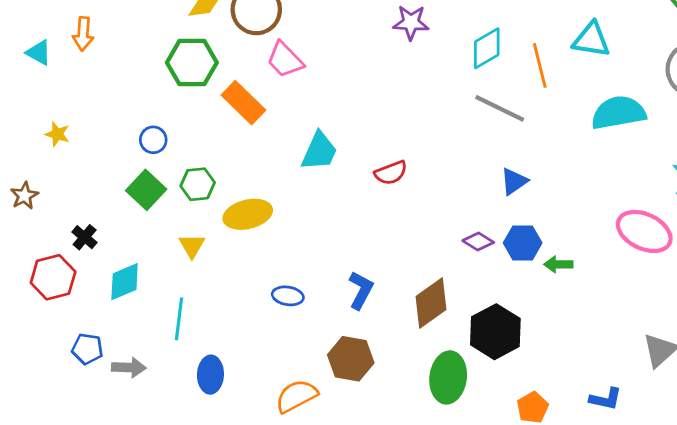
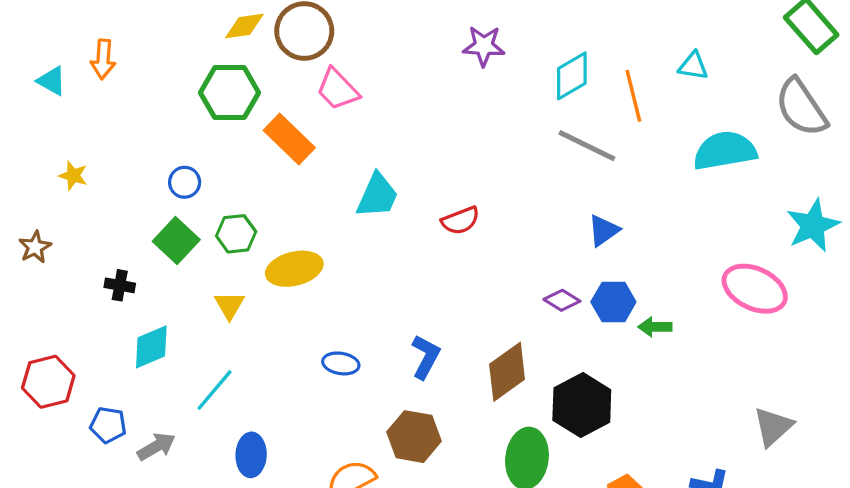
cyan triangle: (591, 40) -> (693, 66), size x0.7
black cross: (85, 237) -> (120, 285), moved, turned -30
red hexagon: (53, 277) -> (48, 382), moved
cyan line: (179, 319) -> (214, 390), turned 33
gray arrow: (129, 367) -> (156, 447), turned -32

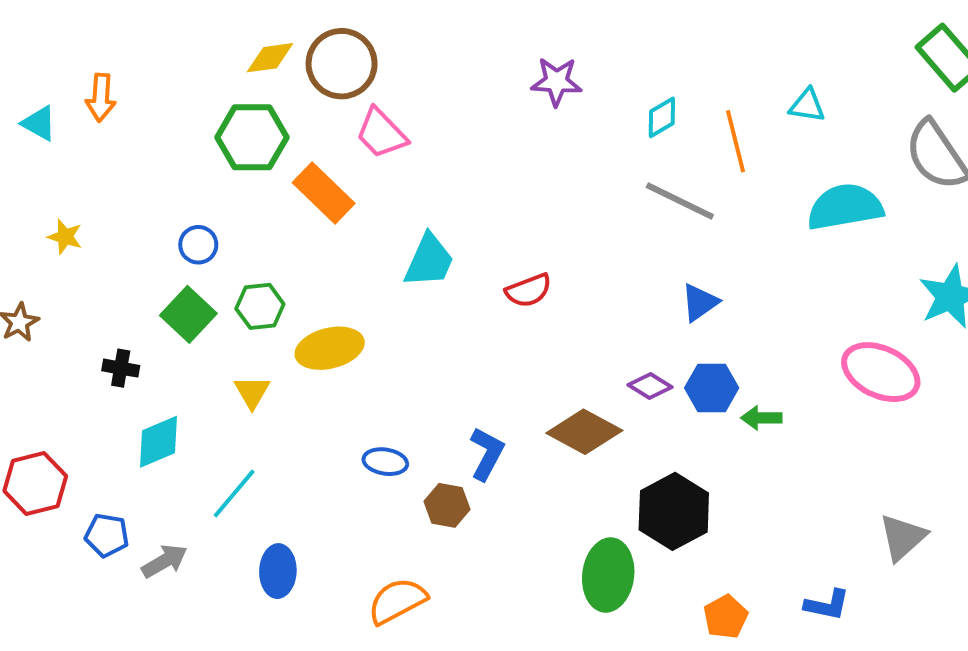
cyan diamond: (572, 76) -> (662, 117), size x0.7
brown diamond: (507, 372) -> (584, 432), moved, turned 64
brown hexagon: (414, 437) -> (447, 505), moved, size x0.7

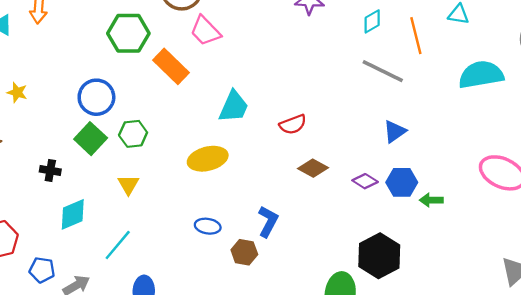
blue circle: (198, 245) -> (96, 97), size x1.6
yellow ellipse: (330, 348) -> (208, 159), moved
brown diamond: (584, 432) -> (313, 168), moved, size x0.7

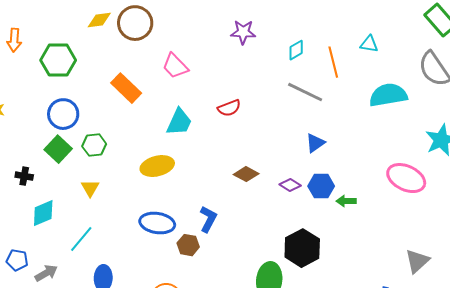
pink trapezoid: (205, 31) -> (175, 66), moved
green hexagon: (128, 33) -> (58, 60), moved
red semicircle: (293, 124) -> (229, 108), moved
blue ellipse: (208, 226) -> (157, 223), size x1.6

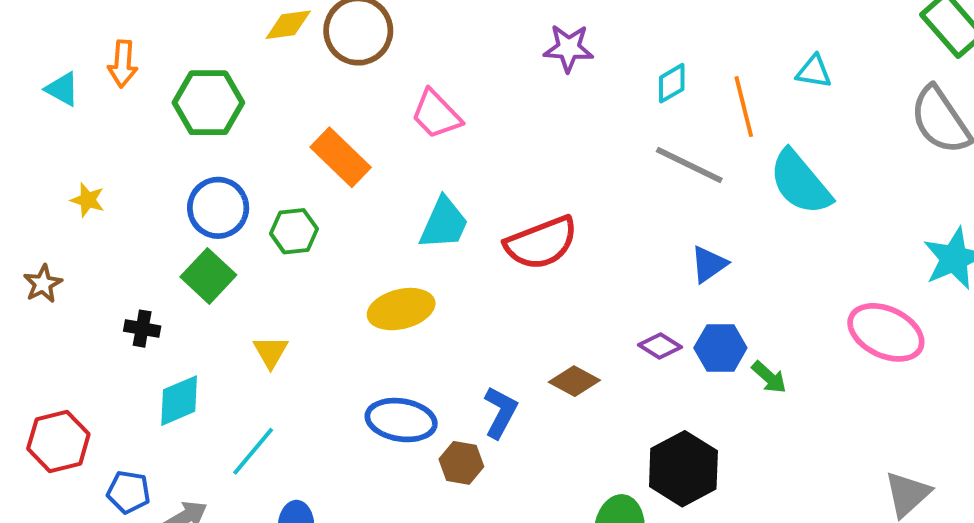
cyan semicircle: (388, 95) -> (800, 182), moved, turned -120
red semicircle: (229, 108) -> (541, 243), moved, size x1.6
green hexagon: (94, 145) -> (294, 231), moved
brown diamond: (246, 174) -> (574, 381), moved
green arrow: (346, 201) -> (769, 377), turned -138

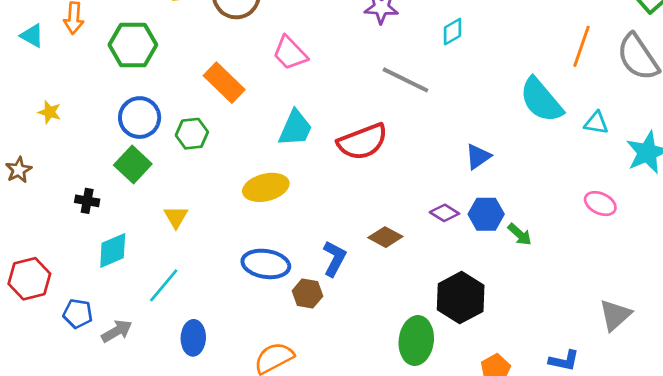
cyan triangle: (814, 72) -> (596, 123), moved
orange line: (744, 107) -> (581, 46), moved, turned 33
gray line: (689, 165) -> (406, 80), moved
pink ellipse: (886, 332) -> (600, 204), size x0.6

